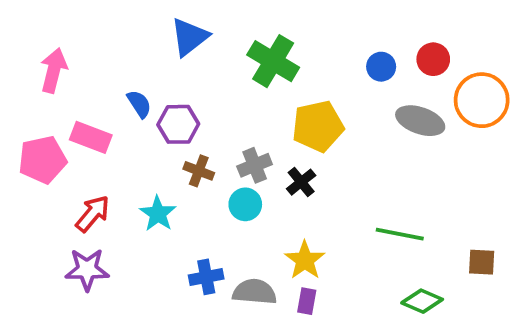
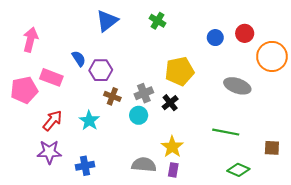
green cross: (273, 61) -> (158, 21), moved, size x0.6
gray ellipse: (420, 121) -> (237, 86), moved
blue cross: (206, 277) -> (85, 166), moved

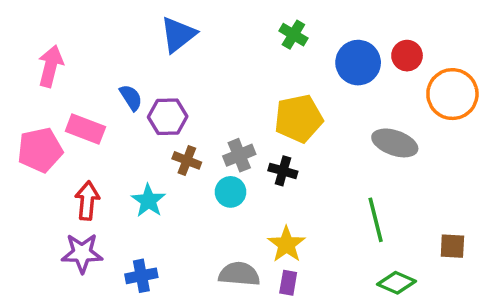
green cross: (158, 21) -> (293, 35), moved
blue circle: (215, 38) -> (358, 63), size x1.6
black cross: (170, 103) -> (283, 171), turned -35
red arrow: (52, 121) -> (87, 201), turned -35
green line: (226, 132) -> (376, 220), turned 65

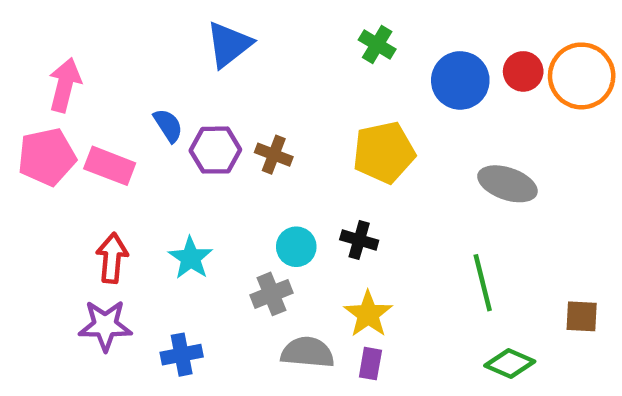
orange circle: (452, 94) -> (582, 76), moved
pink pentagon: (40, 150) -> (47, 157), moved
gray cross: (239, 155) -> (272, 294), moved
brown cross: (187, 160) -> (274, 155), moved
black cross: (283, 171) -> (359, 240), moved

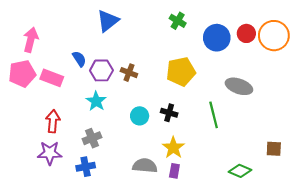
cyan star: (191, 258) -> (96, 101), moved
green line: (483, 283) -> (214, 115), moved
gray cross: (272, 294) -> (92, 138), moved

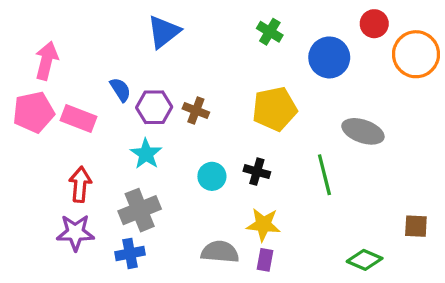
red circle: (246, 33) -> (374, 24), moved
gray cross: (92, 138) -> (140, 210), size x1.4
yellow star: (173, 148) -> (263, 225), turned -30

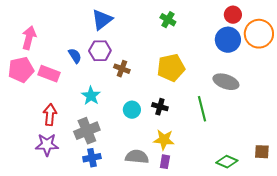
blue circle: (329, 57) -> (228, 40), moved
purple hexagon: (154, 107) -> (100, 51), moved
brown square: (416, 226) -> (262, 152), moved
blue cross: (130, 253) -> (92, 158), moved

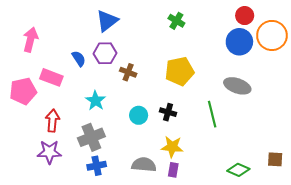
pink pentagon: (21, 70) -> (23, 91), moved

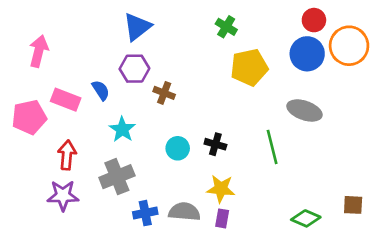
blue semicircle: (79, 59) -> (101, 90), moved
yellow pentagon: (180, 71) -> (249, 67), moved
blue cross: (97, 166) -> (145, 213), moved

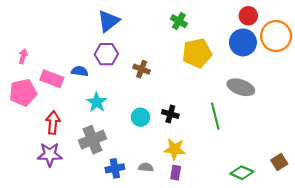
pink arrow: (39, 51) -> (23, 56), moved, size x0.6
blue semicircle: (101, 90) -> (80, 71), turned -49
brown cross: (164, 93) -> (142, 69), moved
brown square: (353, 205) -> (279, 162), turned -35
gray semicircle: (184, 212) -> (146, 167), size x0.6

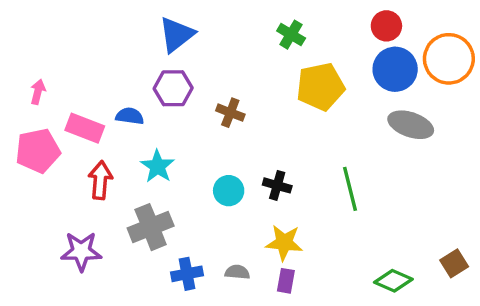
red circle: (248, 16) -> (386, 26), moved
gray ellipse: (241, 87) -> (411, 125), moved
red arrow: (53, 122) -> (100, 180), moved

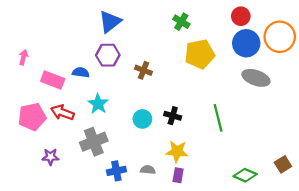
pink pentagon: (38, 151) -> (32, 117), moved
red arrow: (100, 180) -> (62, 112), turned -75
purple star: (81, 251) -> (50, 157), size x0.7

